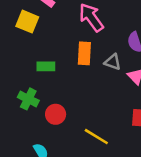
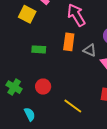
green cross: (28, 99) -> (14, 87), moved

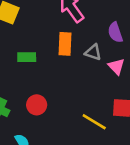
yellow line: (73, 106) -> (94, 122), moved

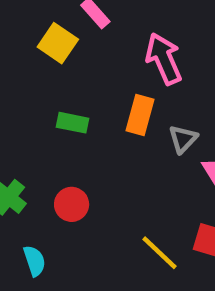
gray triangle: (93, 52) -> (183, 139), turned 42

